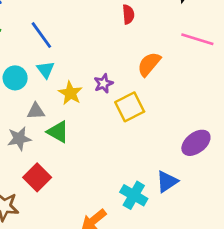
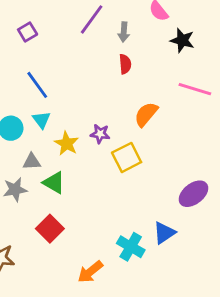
purple star: (103, 83) -> (100, 134), turned 30
red square: (37, 177) -> (50, 229), moved

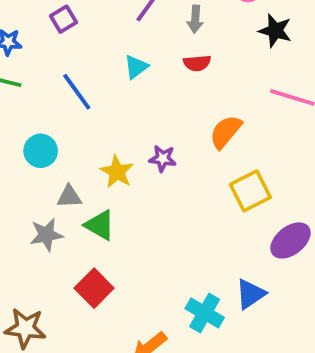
red semicircle: (125, 64) -> (197, 63), turned 90
cyan triangle: (41, 120) -> (136, 67), moved, turned 30
yellow square: (127, 157) -> (250, 191), moved

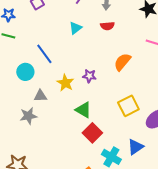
blue line: (77, 92) -> (44, 54), moved
yellow square: (250, 191) -> (128, 106), moved
green triangle: (100, 225) -> (83, 110), moved
red square: (94, 288) -> (92, 133), moved

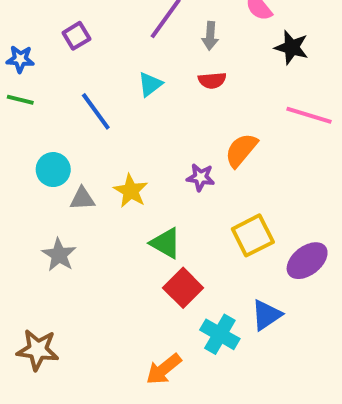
blue line: (44, 54) -> (96, 111), moved
purple star: (89, 76) -> (201, 177), moved
gray triangle: (40, 96) -> (82, 199), moved
gray star: (28, 116) -> (59, 255), turned -30

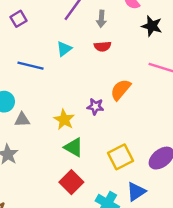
blue line: (96, 111) -> (31, 66), turned -40
yellow star: (131, 191) -> (64, 120), moved
yellow square: (253, 235) -> (121, 157), moved
red square: (183, 288) -> (71, 182), moved

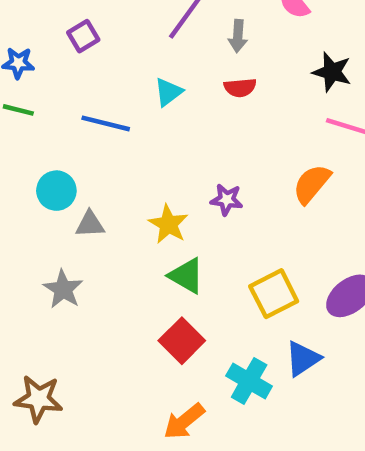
black star: (152, 26) -> (332, 72), moved
orange semicircle: (121, 90) -> (312, 184), moved

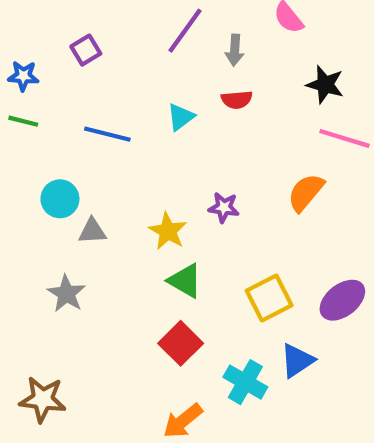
cyan triangle: (168, 92) -> (181, 117), moved

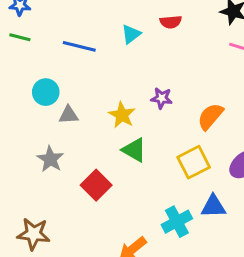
orange semicircle: (306, 192) -> (210, 116), moved
red square: (181, 343) -> (96, 185), moved
blue triangle: (297, 361) -> (213, 206), turned 32
cyan cross: (245, 382) -> (177, 222), turned 32

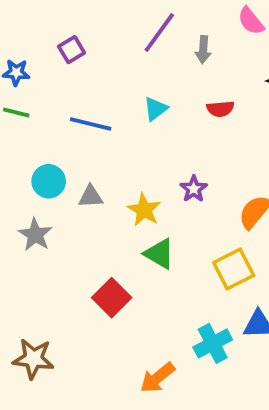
red semicircle: (171, 22) -> (220, 109), moved
purple star: (162, 98) -> (194, 189), turned 30
gray triangle: (69, 115) -> (91, 197), moved
gray star: (50, 159) -> (35, 235), moved

